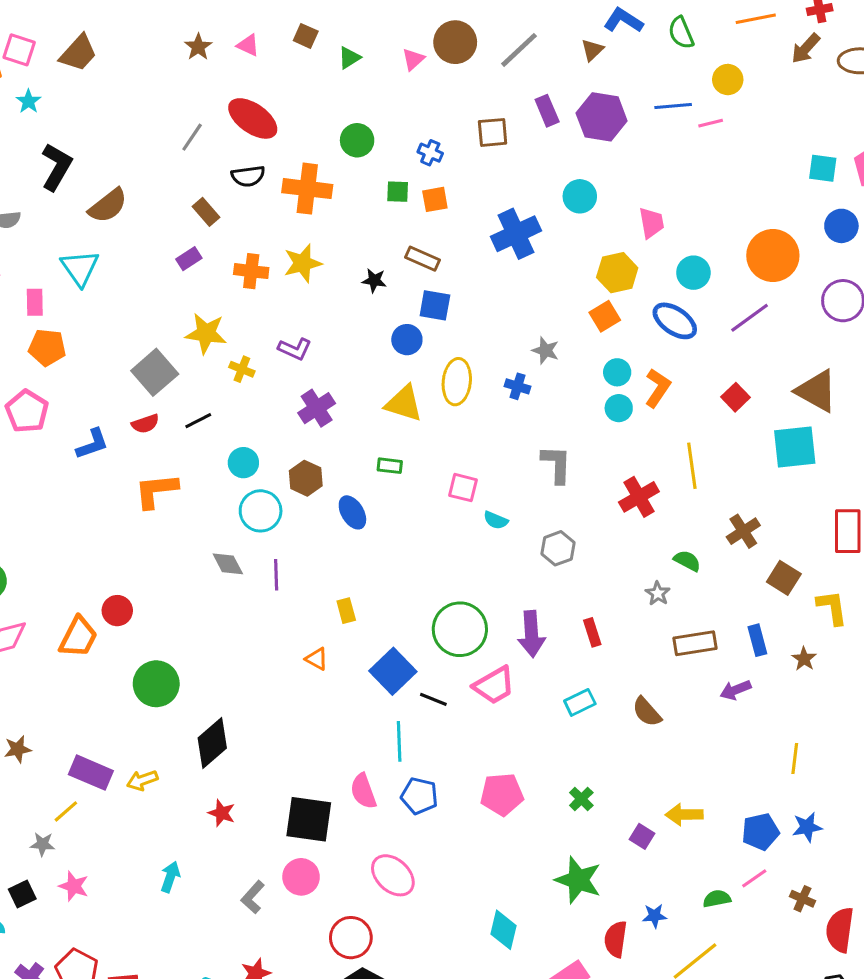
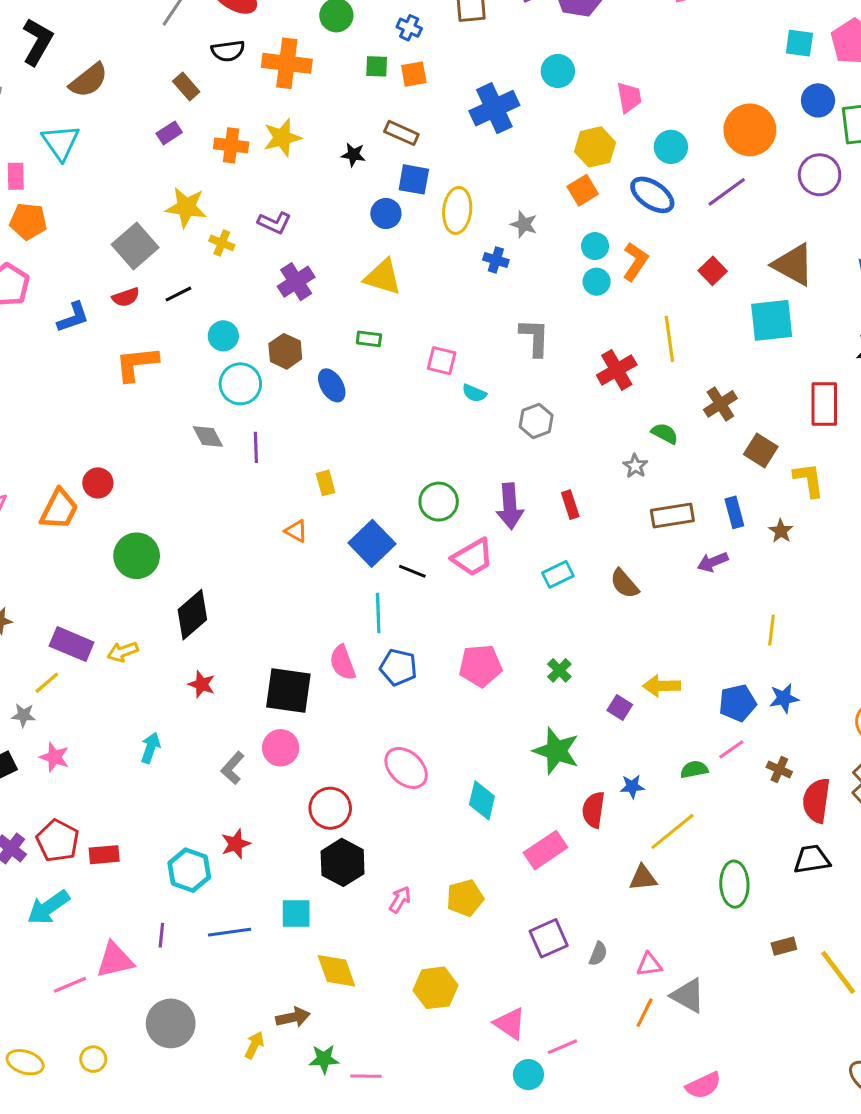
yellow ellipse: (457, 382) -> (457, 210), moved
green circle: (460, 629) -> (439, 502), size x0.7
pink ellipse: (393, 875) -> (406, 768), moved

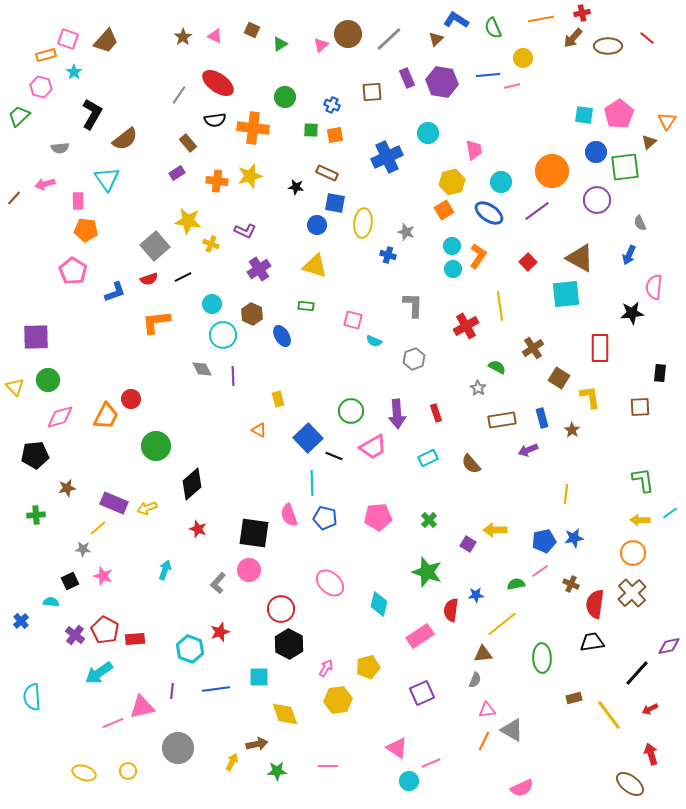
gray semicircle: (598, 954) -> (475, 680), moved
yellow hexagon: (436, 988) -> (338, 700), moved
pink line: (366, 1076) -> (328, 766), moved

